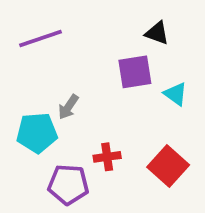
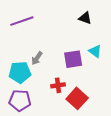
purple square: (135, 72) -> (73, 59), moved
red square: (168, 166) -> (77, 98), moved
purple pentagon: (68, 185) -> (20, 100), moved

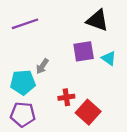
black triangle: (85, 18) -> (97, 20), size x1.5
purple square: (73, 59) -> (84, 51), moved

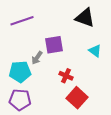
purple square: (84, 51) -> (54, 45), moved
red cross: (66, 97) -> (66, 76), moved, turned 32

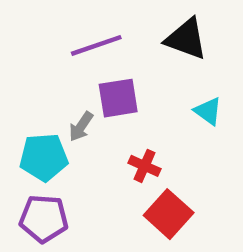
purple line: (22, 21) -> (96, 45), moved

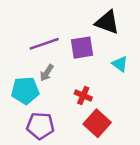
purple line: (96, 45) -> (44, 44), moved
purple square: (118, 98) -> (82, 48), moved
purple pentagon: (44, 218) -> (40, 126), moved

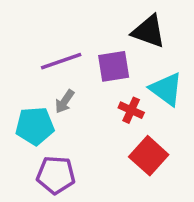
cyan triangle: (120, 64) -> (166, 89), size x1.5
red cross: (83, 95) -> (131, 110), moved
red square: (97, 123) -> (149, 156), moved

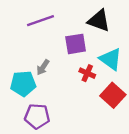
purple line: (61, 61) -> (41, 21), moved
red square: (149, 156) -> (113, 95), moved

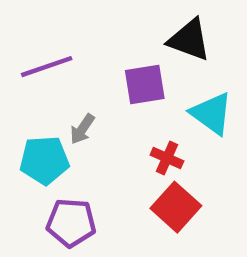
purple line: (41, 21) -> (47, 67), moved
red cross: (87, 73) -> (167, 158), moved
red square: (113, 95) -> (176, 207), moved

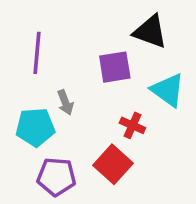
purple line: (47, 67) -> (37, 53), turned -66
gray arrow: (82, 129) -> (65, 102), turned -55
red square: (176, 207) -> (113, 164), moved

